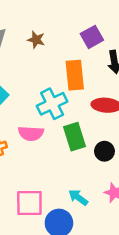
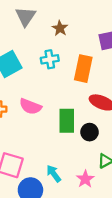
cyan cross: (52, 104) -> (50, 59), moved, size x0.7
black circle: (104, 151) -> (90, 132), moved

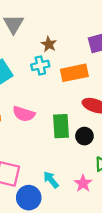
brown star: (60, 28) -> (49, 44), moved
orange rectangle: (83, 69) -> (74, 73), turned 70

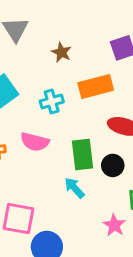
cyan cross: (40, 65) -> (52, 102), moved
cyan arrow: (51, 180) -> (74, 188), moved

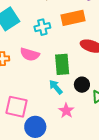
black circle: (113, 165) -> (82, 85), moved
pink star: (114, 225) -> (66, 111), moved

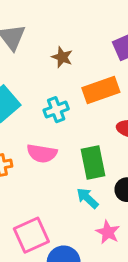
pink square: (16, 107) -> (31, 235), turned -30

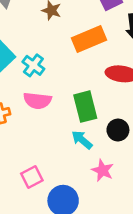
cyan cross: (56, 110) -> (33, 65), moved, turned -30
pink square: (31, 235) -> (32, 177), size x0.7

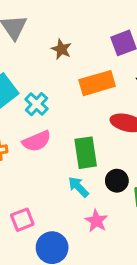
pink semicircle: (37, 101) -> (37, 141), turned -36

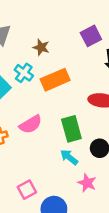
orange rectangle: (97, 83) -> (55, 80), moved
cyan cross: (36, 104) -> (24, 73), moved

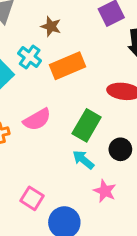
green rectangle: (71, 129) -> (87, 125), turned 45
pink square: (27, 190) -> (32, 198), turned -30

